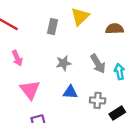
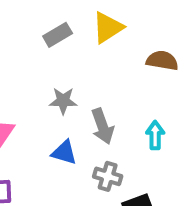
gray rectangle: (53, 27) -> (58, 35), turned 35
gray arrow: (98, 64) -> (102, 126), moved

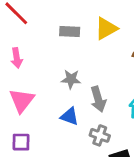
gray rectangle: (58, 35) -> (70, 32), turned 30

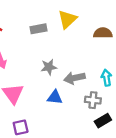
gray arrow: (98, 99) -> (75, 78), turned 108
gray cross: (100, 135) -> (93, 100), moved

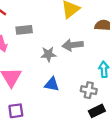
gray rectangle: (39, 29) -> (24, 30), moved
gray arrow: (75, 78) -> (73, 45), moved

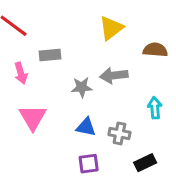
gray cross: (89, 90) -> (119, 133), moved
purple square: (16, 111) -> (89, 164), moved

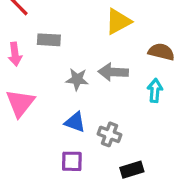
cyan arrow: (155, 108) -> (155, 91), moved

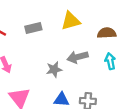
yellow triangle: (118, 21) -> (71, 21), turned 30
gray rectangle: (49, 40) -> (33, 28), moved

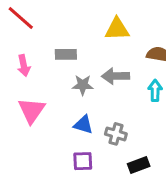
gray rectangle: (33, 28) -> (66, 54), moved

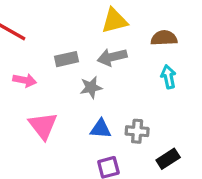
pink arrow: (24, 66) -> (25, 80), turned -55
gray arrow: (115, 76) -> (112, 57), moved

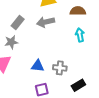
gray rectangle: (66, 59) -> (18, 23), turned -40
gray star: (91, 87) -> (11, 42), moved

